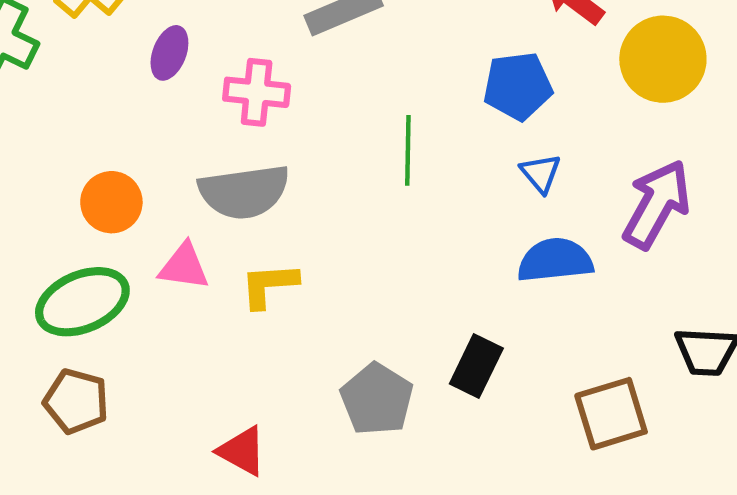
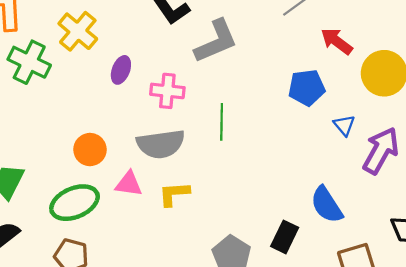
green line: (408, 150) -> (222, 122), moved
blue triangle: (541, 173) -> (344, 125), moved
blue semicircle: (555, 260) -> (327, 205), moved, turned -117

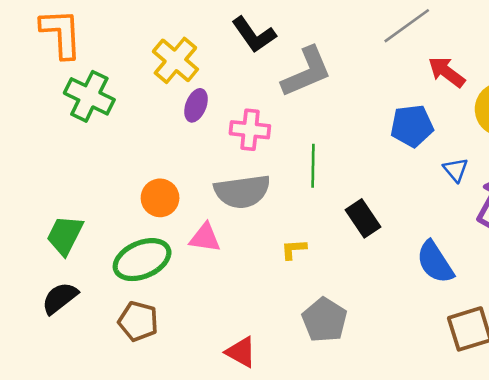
yellow cross: (78, 31) -> (175, 60), moved
yellow L-shape: (174, 194) -> (294, 249), moved, size x0.7
black rectangle: (285, 237) -> (363, 218), moved, turned -60

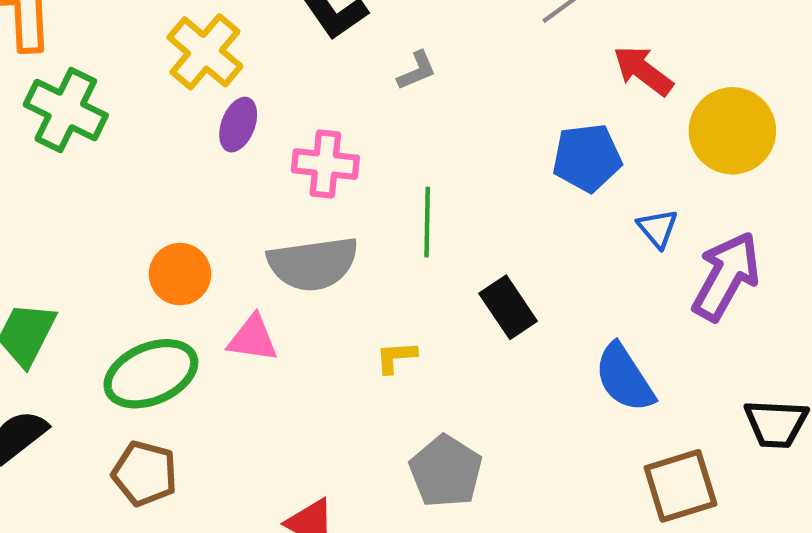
gray L-shape: (307, 72) -> (417, 71), size x0.5

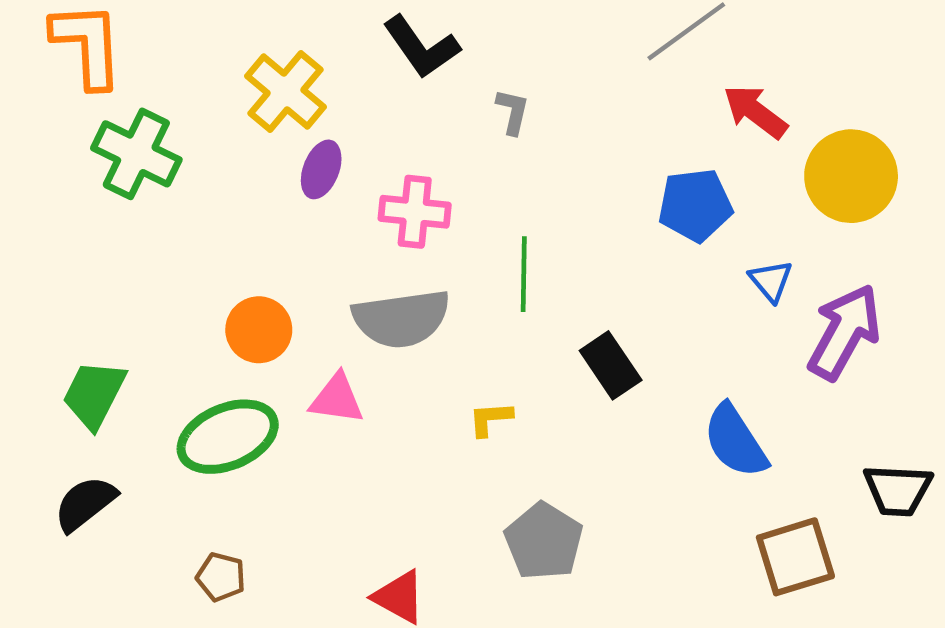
gray L-shape: (417, 71) -> (513, 112), turned -54
brown pentagon: (145, 473) -> (221, 577), moved, size x0.7

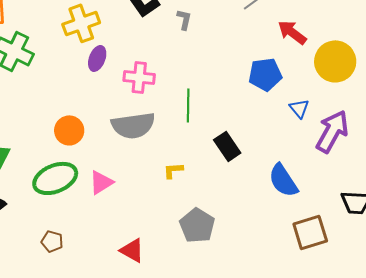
yellow cross: (286, 92) -> (81, 23), turned 30
gray L-shape: (513, 112) -> (184, 19), moved
pink triangle: (337, 399) -> (101, 182), moved, turned -40

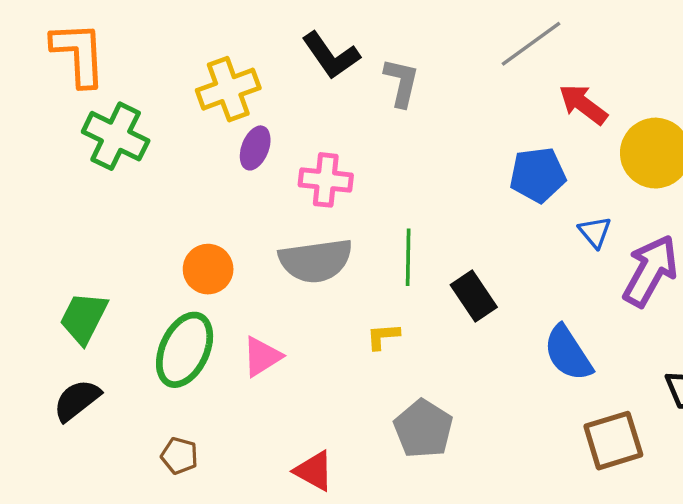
gray L-shape: (184, 19) -> (401, 82), size x1.4
green line: (188, 105) -> (408, 257), moved
green ellipse: (55, 178) -> (185, 350), turned -42

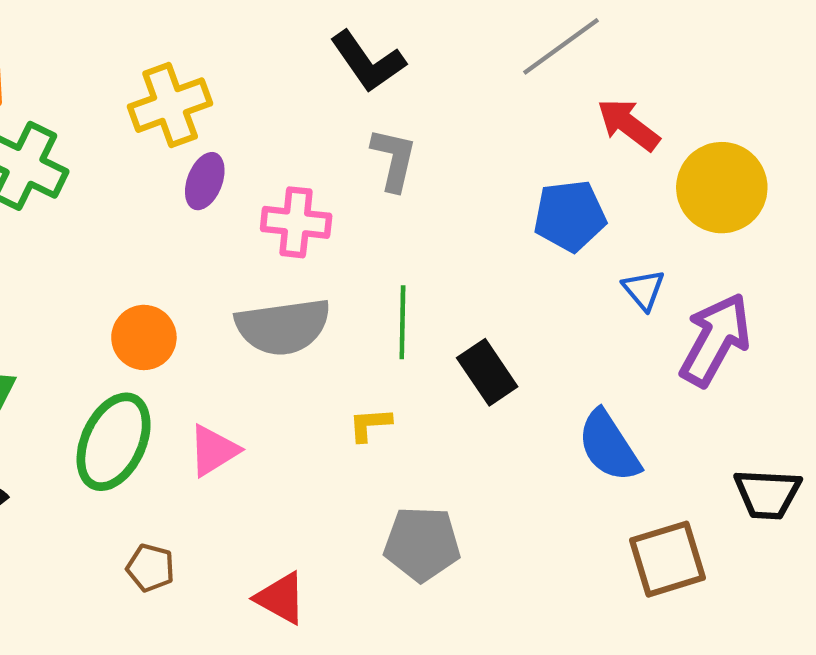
black L-shape: (331, 55) -> (368, 62), moved
gray L-shape: (401, 82) -> (394, 159), moved
gray pentagon: (423, 429) -> (422, 544), turned -30
brown pentagon: (179, 456) -> (150, 568), moved

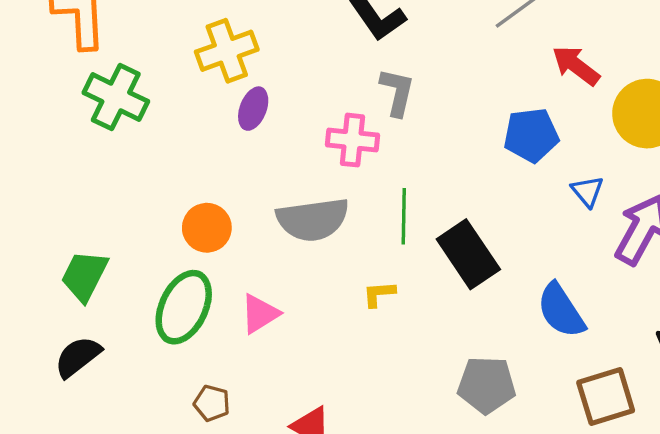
pink cross: (296, 222) -> (352, 140), moved
black rectangle: (487, 372) -> (468, 254), size x1.4
gray pentagon: (422, 544) -> (487, 385), moved

